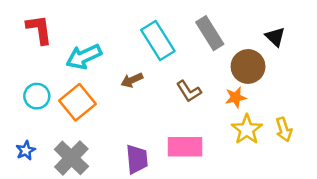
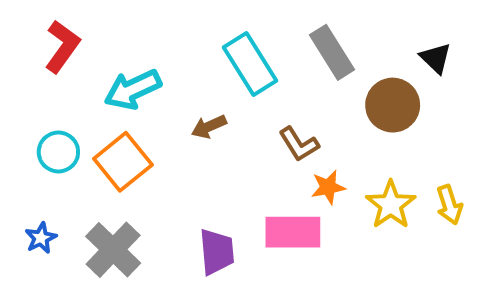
red L-shape: (39, 29) -> (62, 46), turned 44
orange star: (236, 97) -> (328, 187), moved

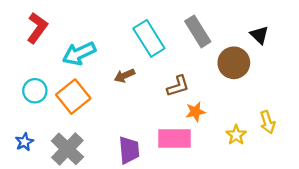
brown L-shape: (299, 144) -> (178, 86), turned -75
yellow star: (391, 205) -> (236, 135), moved, size x0.7

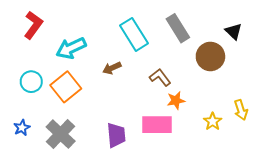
brown L-shape: (178, 86) -> (160, 77), turned -110

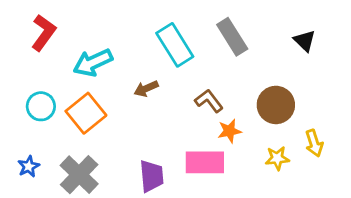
brown circle: (210, 56) -> (276, 105), moved
yellow star: (213, 121) -> (277, 158), turned 30

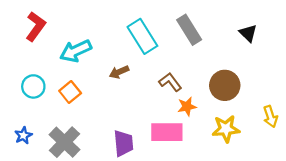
orange square: (86, 113) -> (70, 92), size x0.7
yellow arrow: (314, 143) -> (270, 117), moved
yellow star: (277, 158) -> (226, 129), size x1.4

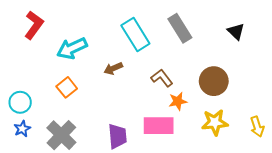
cyan circle: (33, 86) -> (20, 102), moved
yellow arrow: (270, 117) -> (257, 127), moved

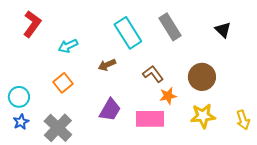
cyan arrow: (72, 48) -> (68, 46), size x0.7
purple trapezoid: (117, 136) -> (110, 110), moved, turned 35

